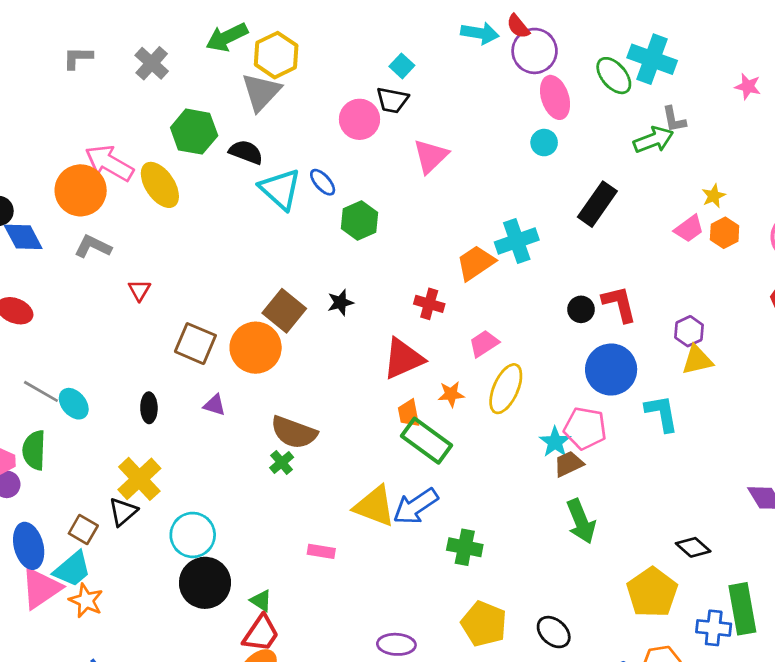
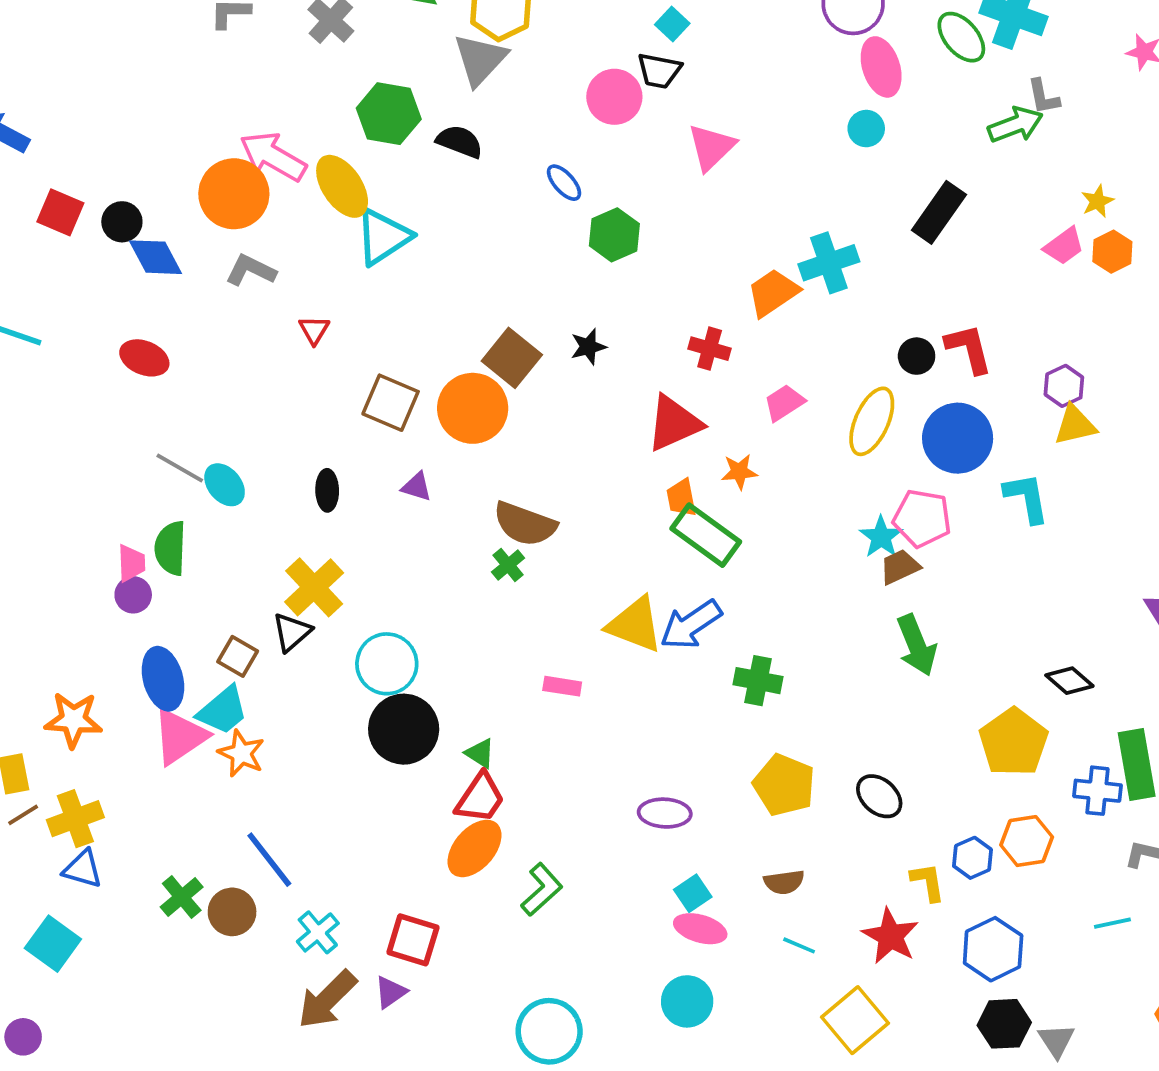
cyan triangle: (280, 189) -> (383, 237), moved, turned 45
yellow ellipse: (506, 389) -> (872, 421), moved

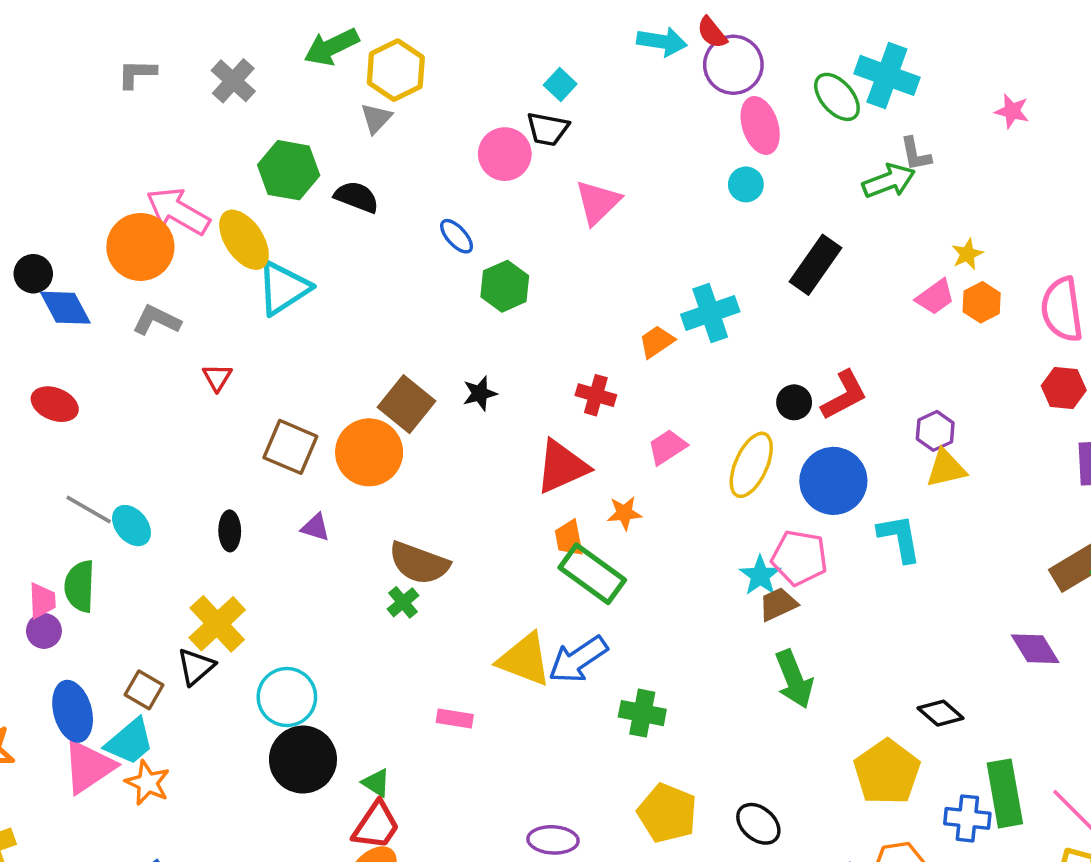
gray triangle: (480, 60) -> (376, 118), size x0.6
orange trapezoid: (773, 293) -> (657, 342), size x0.7
red L-shape: (969, 349) -> (844, 395), turned 76

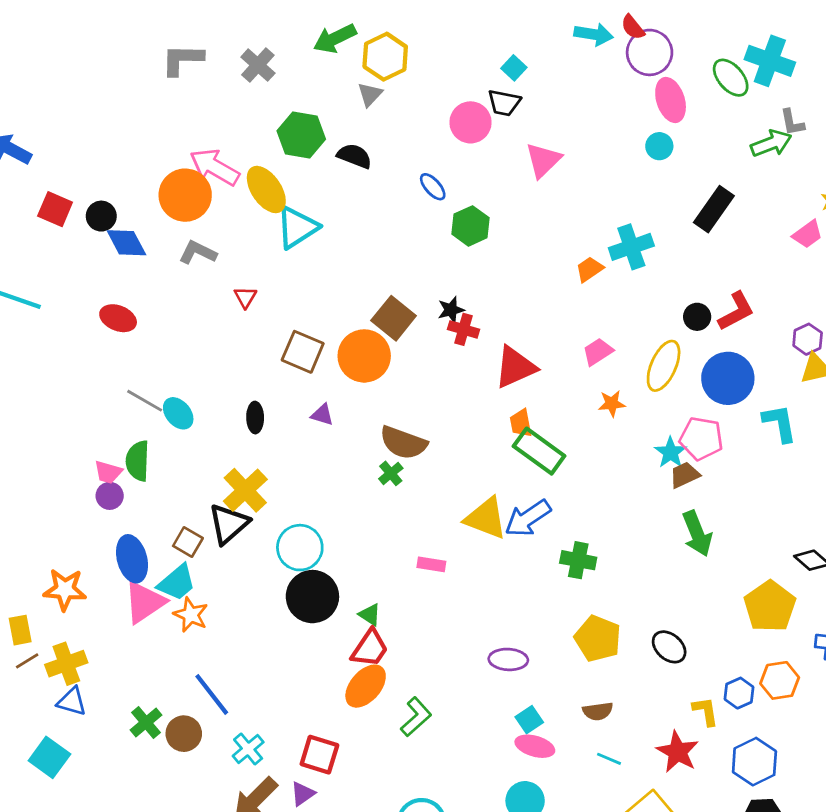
gray L-shape: (137, 74) -> (182, 59), size x1.4
red cross: (596, 395) -> (464, 329), moved
orange star: (624, 513) -> (612, 404), moved
pink trapezoid: (42, 601) -> (108, 472), turned 108
black triangle: (196, 667) -> (229, 524), size x1.4

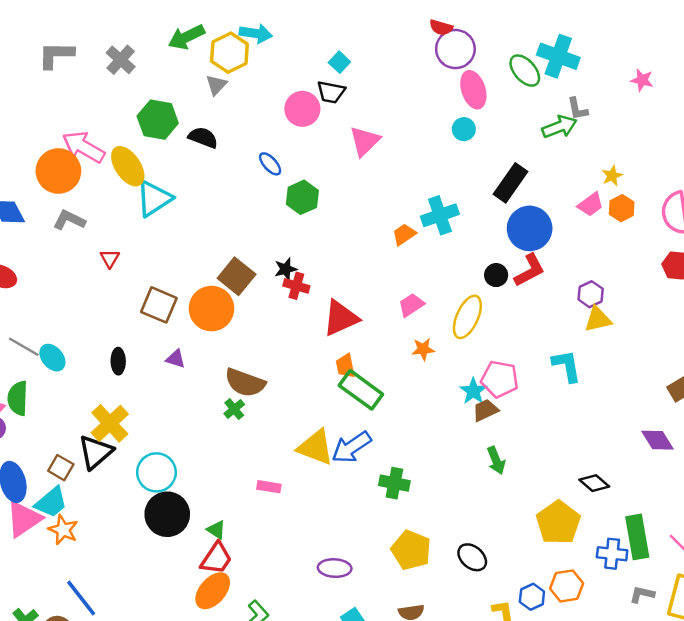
red semicircle: (633, 27) -> (441, 28), turned -35
cyan arrow: (594, 34) -> (256, 33), moved
blue circle: (728, 378) -> (530, 228), moved
green arrow: (697, 534) -> (496, 460), size x0.7

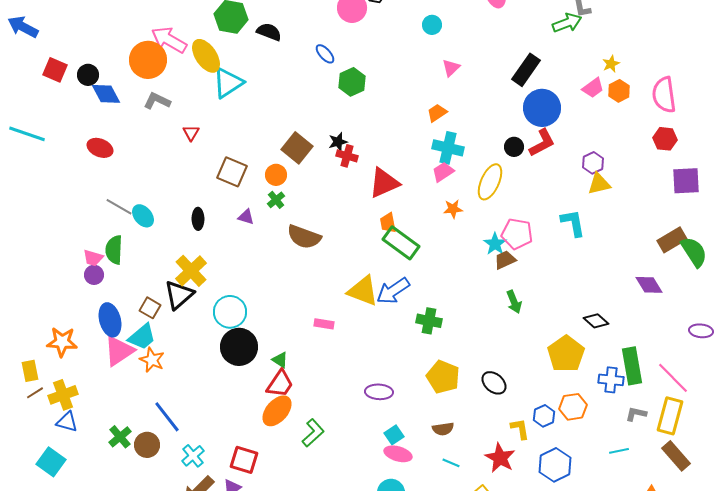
cyan circle: (464, 129) -> (432, 25), moved
pink triangle: (365, 141) -> (451, 68), moved, size x0.7
cyan cross: (440, 215) -> (448, 148), moved, turned 32
orange circle: (211, 309) -> (276, 175), size x0.6
green cross: (234, 409) -> (276, 200), moved

